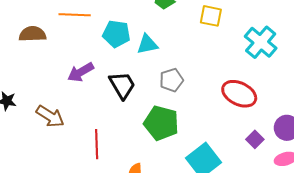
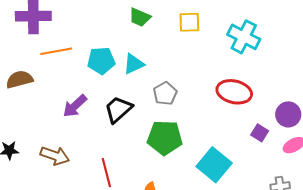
black trapezoid: (122, 85) -> (118, 109), turned -88

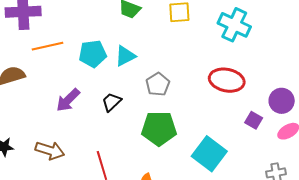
black trapezoid: (118, 109) -> (111, 102), size x0.7

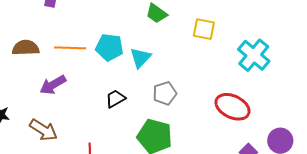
orange line: (47, 46) -> (70, 48), moved
cyan triangle: (125, 56) -> (140, 58), turned -35
purple arrow: (68, 100) -> (53, 85), moved

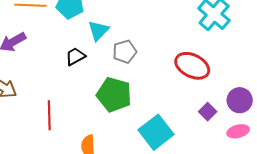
cyan triangle: (140, 58) -> (98, 31), moved

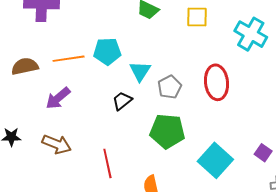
red ellipse: (192, 66) -> (217, 82), moved, turned 68
purple square: (208, 112) -> (263, 153), moved

